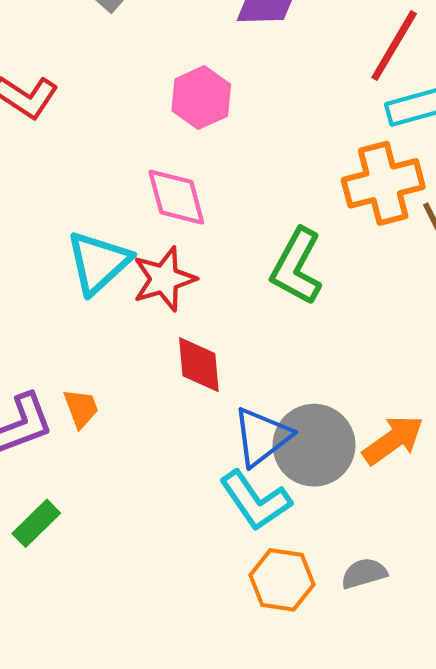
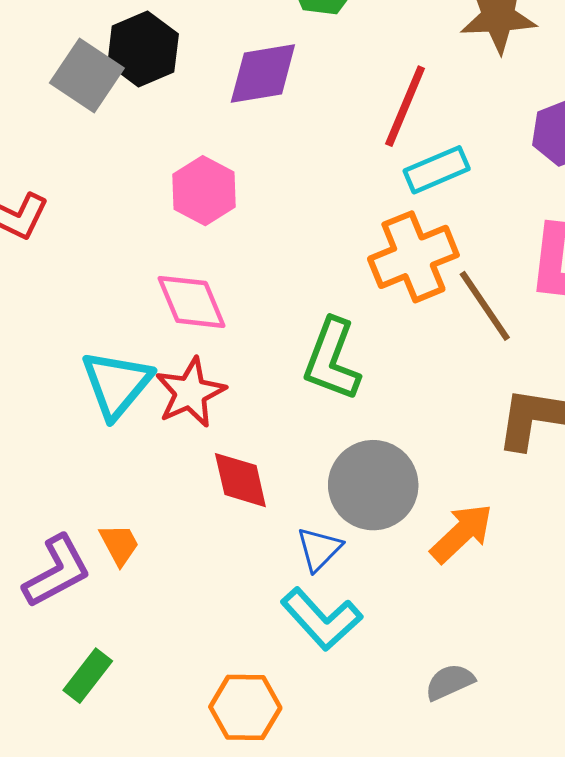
blue triangle: (262, 437) -> (319, 549), size x0.7
gray circle: (314, 445) -> (373, 485), moved
orange hexagon: (282, 580) -> (245, 707), moved

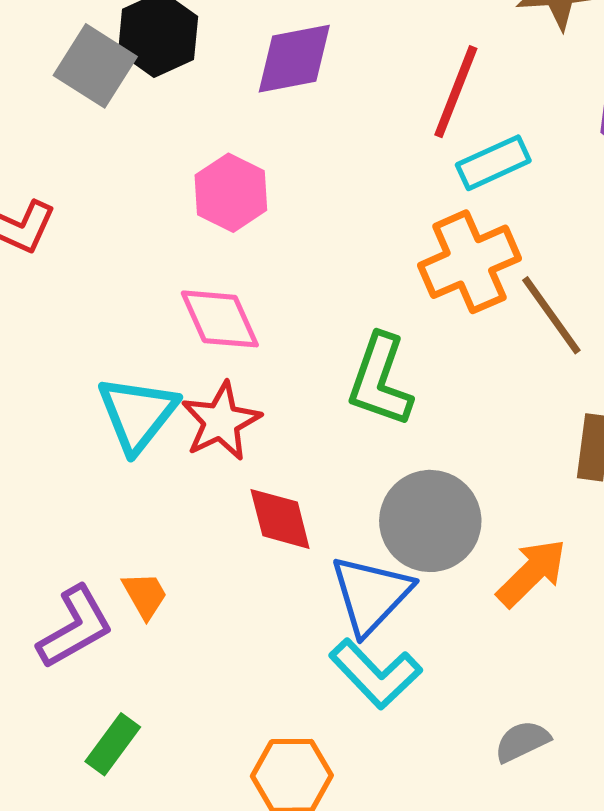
blue triangle: (319, 549) -> (371, 595), size x1.6

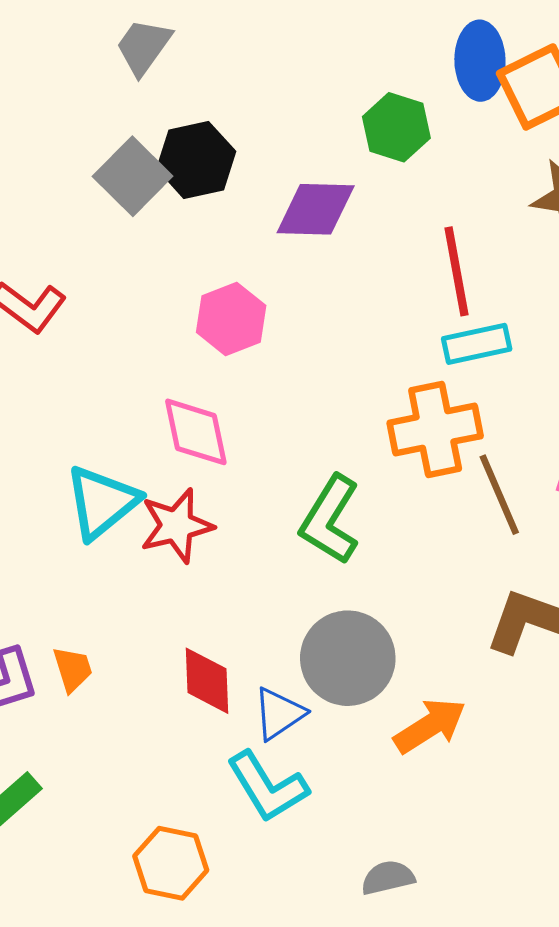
red line: (456, 92) -> (456, 271), turned -44
red diamond: (280, 519) -> (207, 681), moved
blue triangle: (371, 595) -> (279, 714), size x0.7

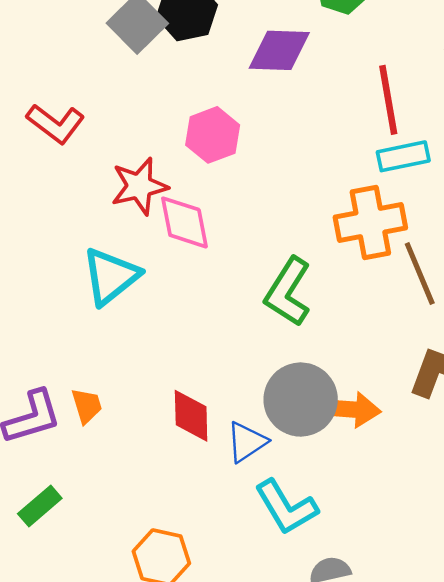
red star: (177, 526) -> (139, 186), moved
orange arrow: (430, 726) -> (351, 409), moved, turned 36
cyan L-shape: (267, 787) -> (286, 507), moved

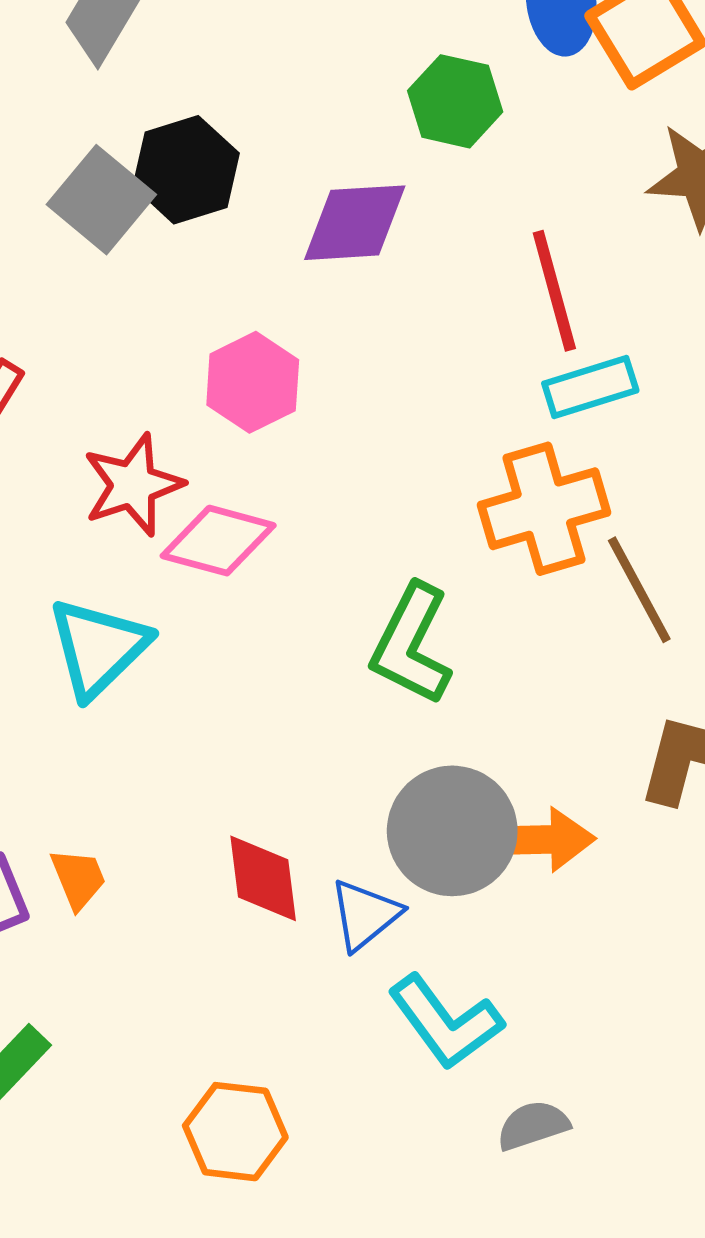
pink diamond: (184, 222) -> (218, 541), turned -58

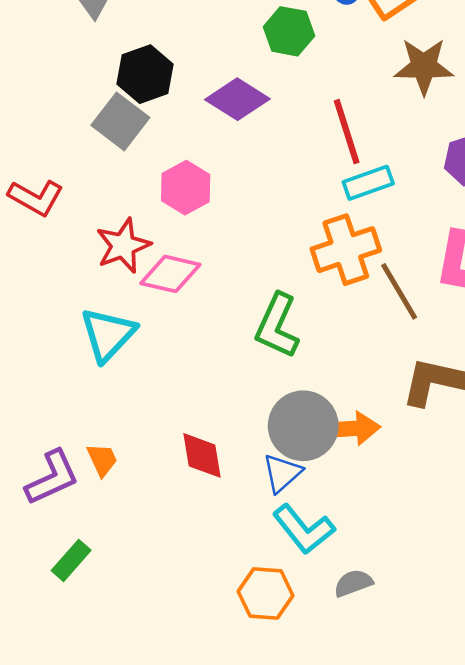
gray square: (101, 200) -> (120, 121), moved
purple diamond: (355, 223) -> (237, 99), turned 38
blue triangle: (365, 915) -> (282, 473), moved
orange hexagon: (235, 1132) -> (266, 593), moved

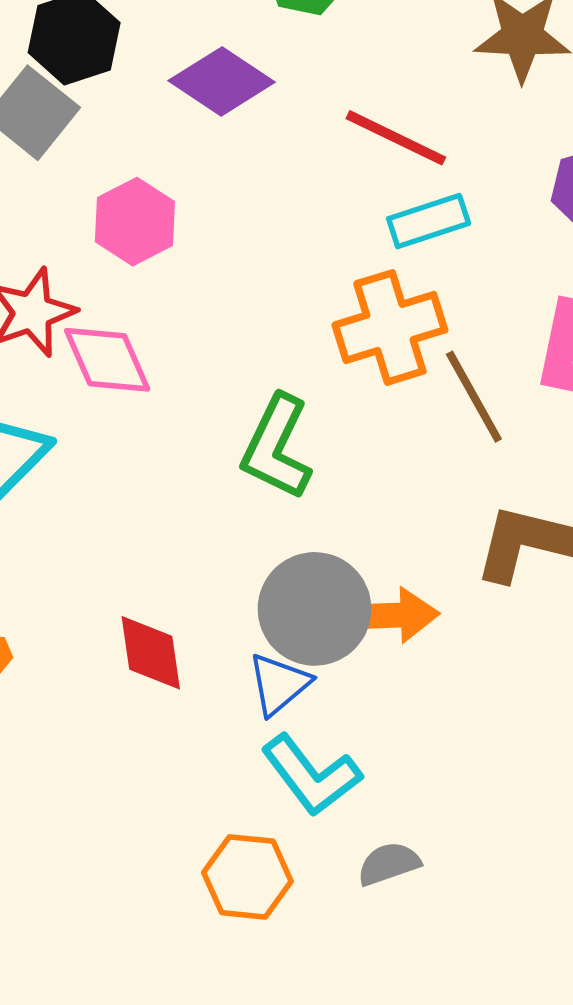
red line: (347, 132) -> (396, 138), turned -48
pink diamond: (170, 274) -> (107, 360), turned 52

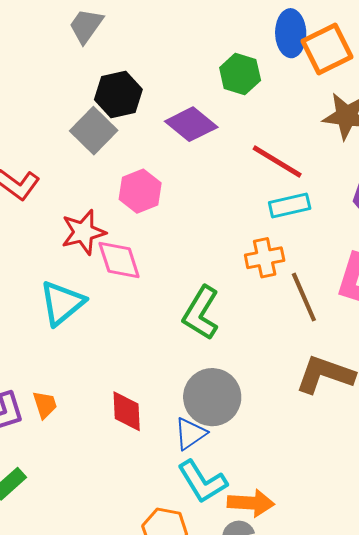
orange cross: (390, 327) -> (265, 258), size x0.7
orange arrow: (393, 615) -> (251, 503), moved

